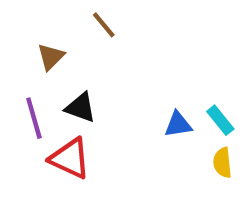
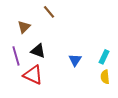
cyan rectangle: (220, 120) -> (104, 57), turned 64
blue triangle: (178, 124) -> (75, 60), moved, turned -48

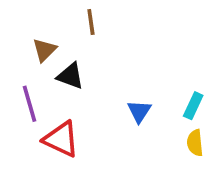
brown line: (49, 12) -> (91, 22), turned 32
black triangle: (38, 51) -> (70, 76), moved

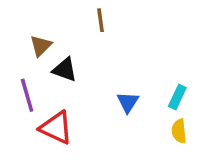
brown line: (91, 22) -> (100, 20), moved

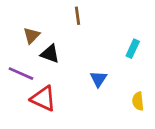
purple line: (27, 95) -> (21, 74), turned -50
cyan rectangle: (177, 97) -> (133, 49), moved

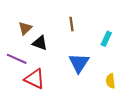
brown line: (78, 16) -> (71, 24), moved
blue triangle: (99, 79) -> (79, 63), size x1.5

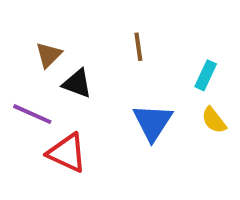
yellow semicircle: (110, 81) -> (214, 120), moved, turned -32

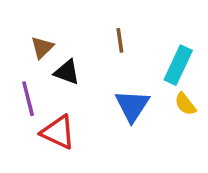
cyan rectangle: (206, 75) -> (178, 65), size x1.5
purple line: (32, 114) -> (28, 99), turned 52

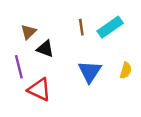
cyan rectangle: (178, 65) -> (110, 27), moved, turned 30
yellow semicircle: (185, 104) -> (126, 70), turned -126

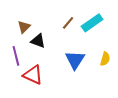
brown line: (81, 27) -> (68, 23), turned 48

